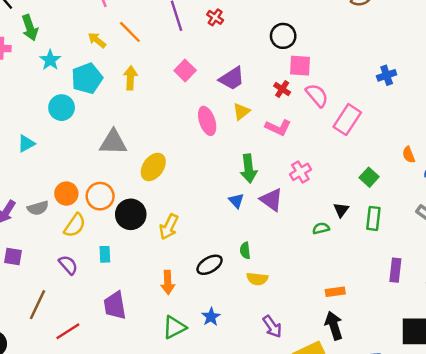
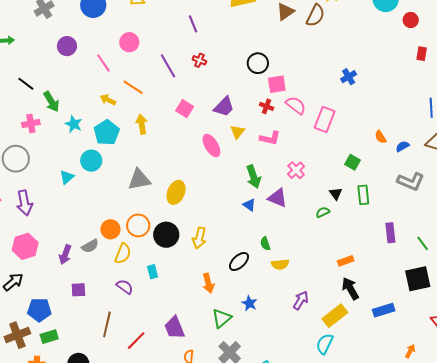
cyan triangle: (26, 144) -> (67, 177), moved
purple trapezoid: (115, 305) -> (175, 328), moved
purple arrow: (272, 327) -> (301, 300), turned -102

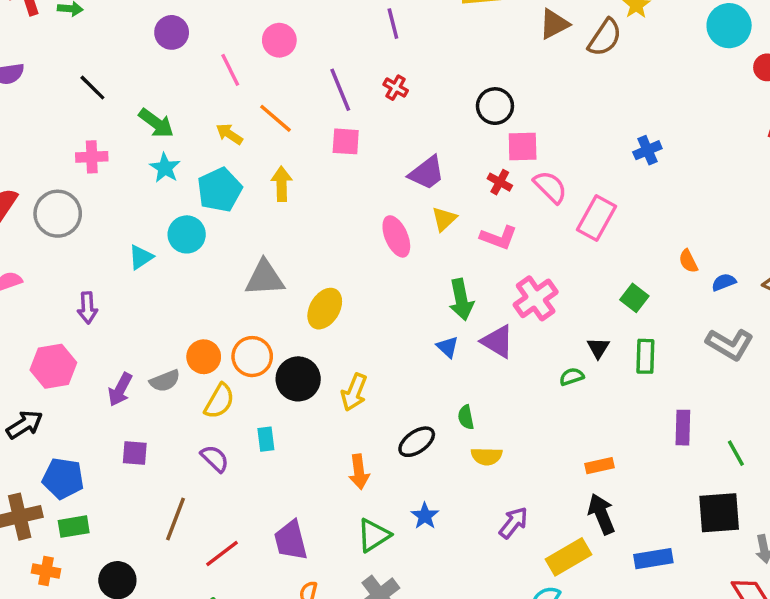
green arrow: (51, 102) -> (156, 123), moved, turned -30
pink square: (185, 109) -> (346, 141), moved, turned -36
pink cross: (296, 170) -> (536, 298), size x1.4
purple arrow: (25, 203) -> (87, 308), moved, size x0.7

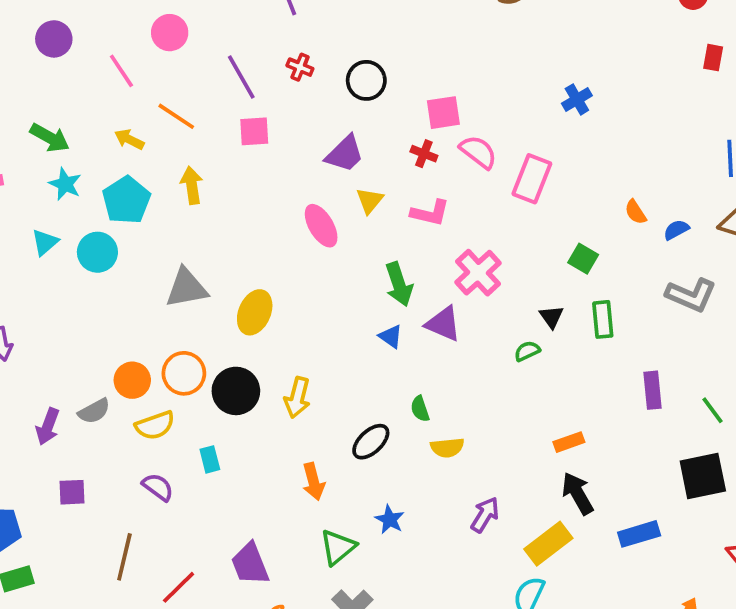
black circle: (495, 106) -> (366, 80), moved
cyan triangle: (141, 257) -> (45, 242), moved
yellow semicircle: (219, 401) -> (155, 425), turned 48

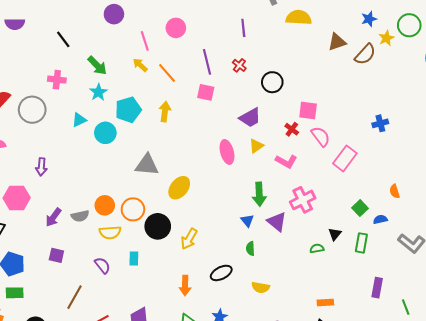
yellow arrow: (129, 139) -> (140, 65), moved
blue semicircle: (676, 230) -> (380, 219), moved
green semicircle: (420, 409) -> (250, 249), moved

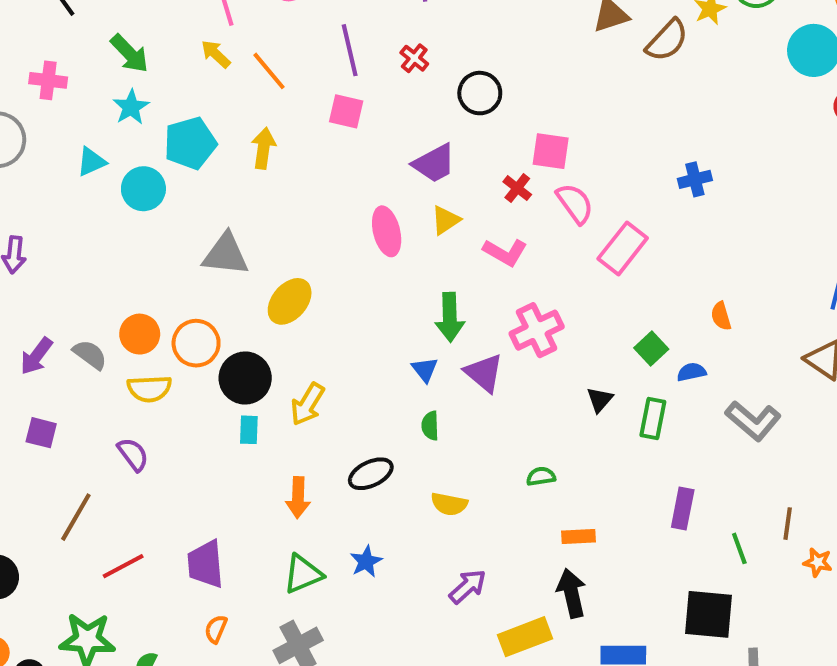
gray semicircle: (80, 216) -> (90, 355), turned -132
green semicircle: (317, 248) -> (541, 476), moved
cyan rectangle: (134, 259) -> (249, 430), moved

